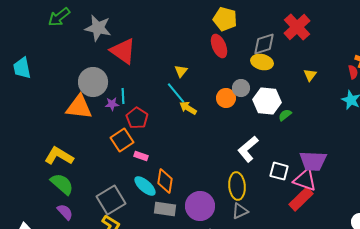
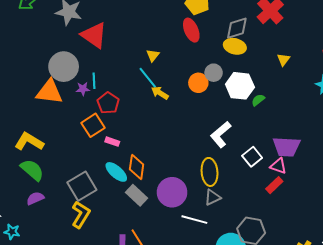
white square: (279, 171) -> (252, 157), turned 36
pink triangle: (305, 180) -> (278, 166), size x0.7
red rectangle: (301, 199) -> (274, 185), size x0.7
gray rectangle: (165, 209) -> (137, 195), turned 35
purple semicircle: (65, 212) -> (35, 198), turned -72

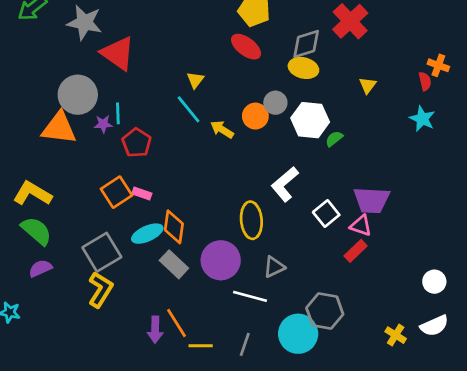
red ellipse: (191, 30) -> (246, 47), turned -30
yellow arrow: (160, 93) -> (222, 129), moved
orange square: (93, 125) -> (117, 192), moved
cyan ellipse: (116, 172) -> (147, 234), turned -65
yellow ellipse: (210, 172) -> (251, 220), moved

